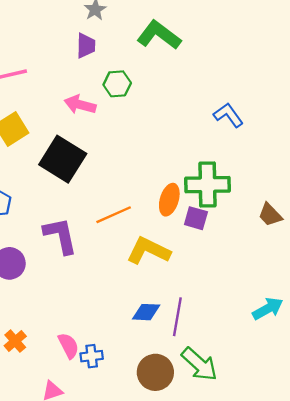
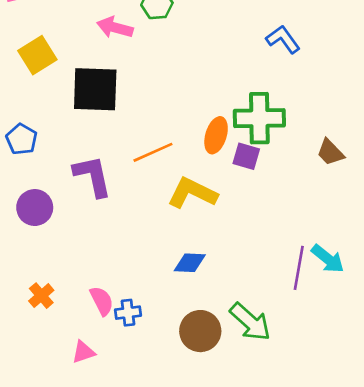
black square: (63, 159) -> (95, 89), turned -30
cyan arrow: (268, 309) -> (328, 259), turned 68
purple line: (177, 317) -> (299, 268), moved

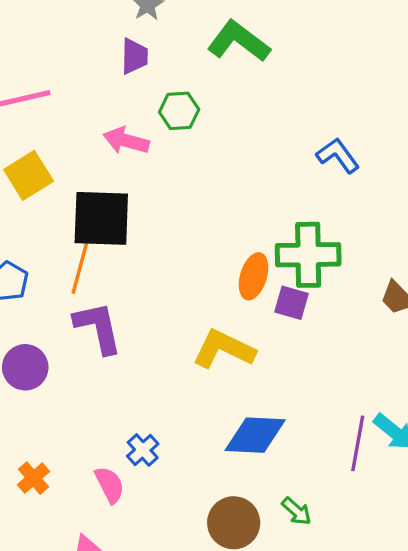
orange line: (153, 152) -> (80, 268), moved, turned -51
blue diamond: (190, 263) -> (255, 435), moved, size x1.5
blue cross: (128, 313) -> (143, 450), moved, turned -35
green arrow: (250, 322) -> (297, 511), size x0.6

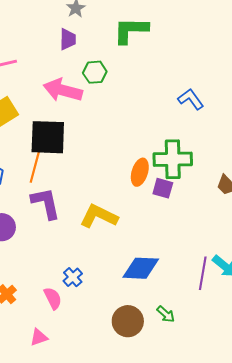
green L-shape: (239, 41) -> (131, 30), turned -36
pink arrow: (126, 141) -> (63, 90), size x1.4
yellow L-shape: (224, 349) -> (99, 216), moved

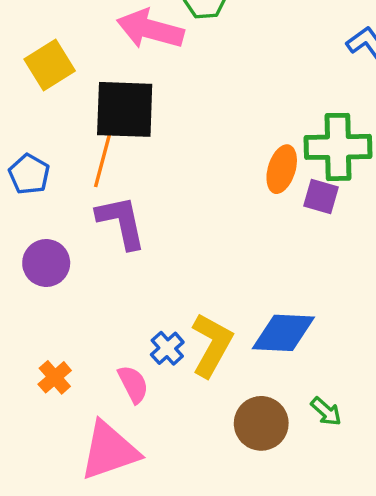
yellow L-shape: (99, 216) -> (212, 345), moved, turned 93
pink triangle: (39, 337) -> (109, 451), size x2.0

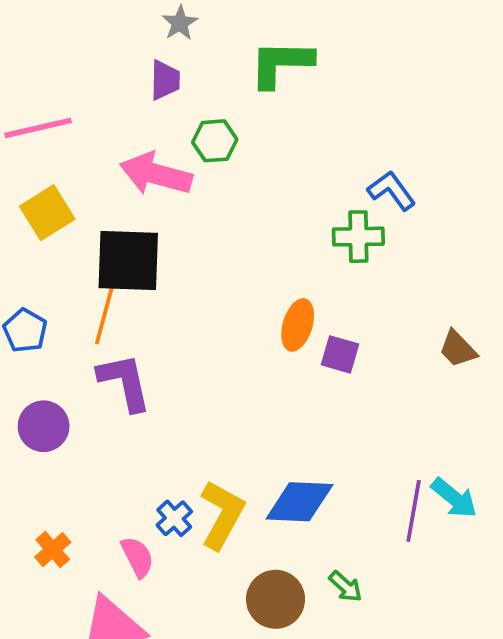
green cross: (338, 147) -> (358, 237), moved, size x0.7

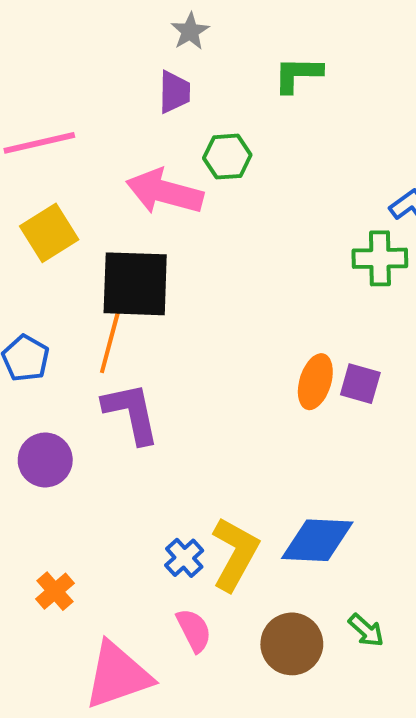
green L-shape: (281, 64) -> (298, 74), size x0.7
orange ellipse: (298, 325) -> (315, 382), moved
pink semicircle: (137, 557) -> (194, 630), moved

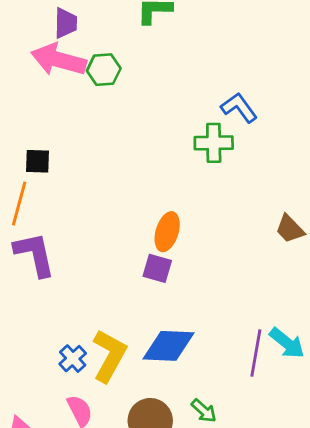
pink arrow: (165, 192) -> (59, 60), moved
black square: (135, 284) -> (37, 161), size x0.5
purple square: (360, 384) -> (157, 268), moved

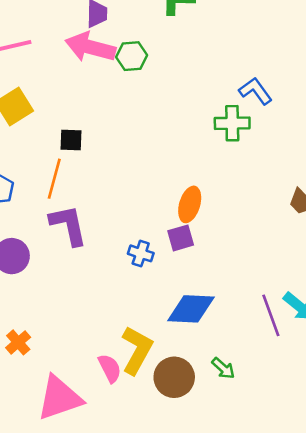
purple square: (157, 268) -> (181, 238), turned -32
purple line: (256, 353) -> (271, 315), turned -30
yellow L-shape: (109, 356) -> (137, 350), moved
blue cross: (73, 359) -> (141, 253), moved, turned -30

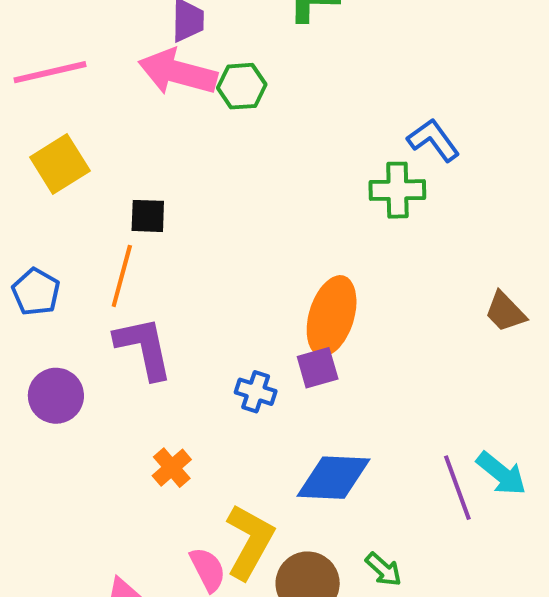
orange ellipse: (190, 204) -> (332, 316), size x1.4
orange cross: (18, 342) -> (172, 468), moved

